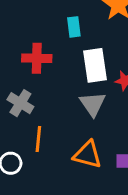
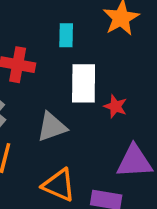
gray triangle: (93, 104) -> (52, 127), moved, turned 36

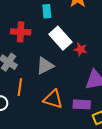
white rectangle: (84, 83) -> (60, 38), turned -35

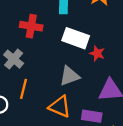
white rectangle: (60, 38) -> (76, 38), turned -35
gray triangle: (45, 66) -> (69, 76), moved

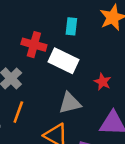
white rectangle: (76, 38) -> (63, 61), moved

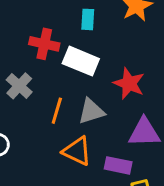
red star: (103, 82) -> (129, 83), size x1.5
orange line: (18, 112) -> (57, 111), moved

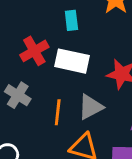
red cross: (44, 44) -> (34, 51), turned -32

